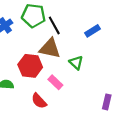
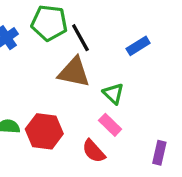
red hexagon: (30, 66) -> (44, 131), moved
pink rectangle: (55, 82) -> (110, 125), moved
red semicircle: (39, 101) -> (94, 151), moved

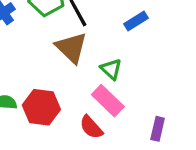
brown triangle: (74, 72) -> (71, 48), turned 32
pink rectangle: (110, 125) -> (108, 101), size x1.4

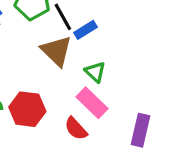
blue rectangle: (136, 21) -> (86, 30), moved
purple rectangle: (158, 129) -> (141, 130), size x1.4

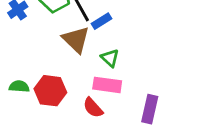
pink rectangle: (92, 103) -> (107, 85), turned -36

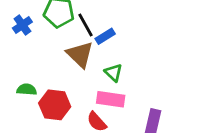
green semicircle: (19, 86) -> (27, 89), moved

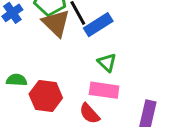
blue rectangle: (105, 36) -> (98, 25), size x1.4
brown triangle: (80, 54) -> (56, 23), moved

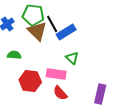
green semicircle: (17, 80) -> (14, 55), moved
pink rectangle: (104, 90) -> (56, 74), moved

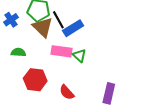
pink rectangle: (56, 74) -> (61, 51), moved

